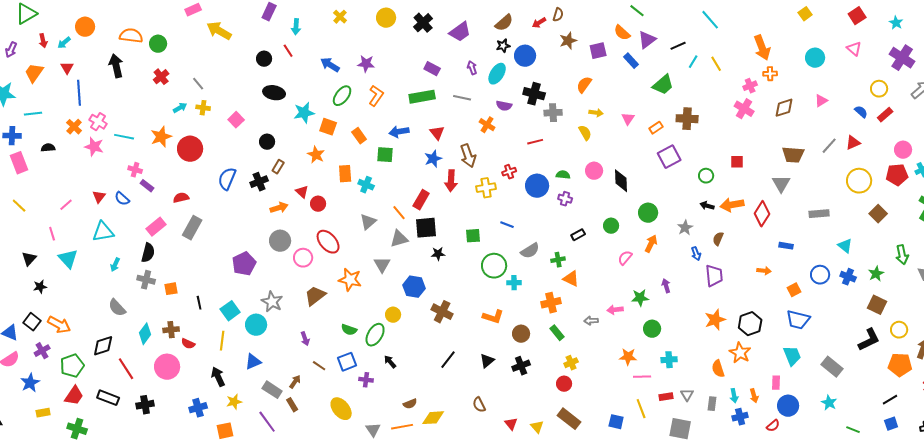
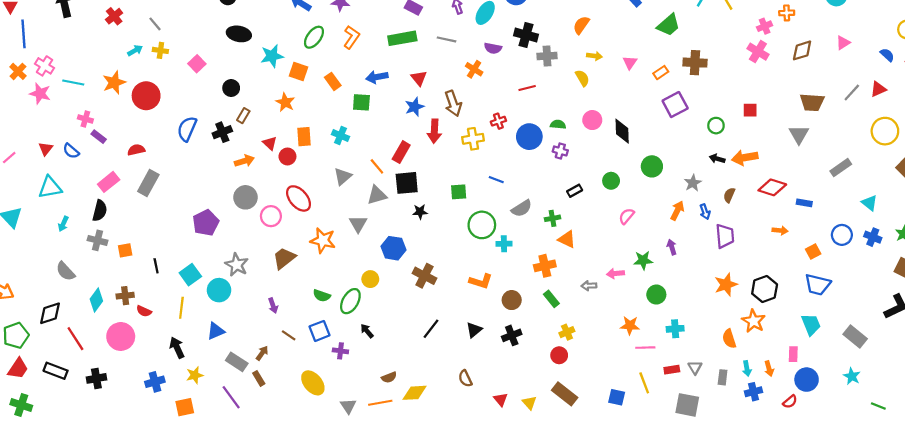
orange rectangle: (345, 174) -> (304, 137), moved
red diamond: (762, 214) -> (772, 187), moved, turned 75
gray rectangle: (819, 214) -> (841, 168), turned -30
orange arrow: (651, 244) -> (677, 211), moved

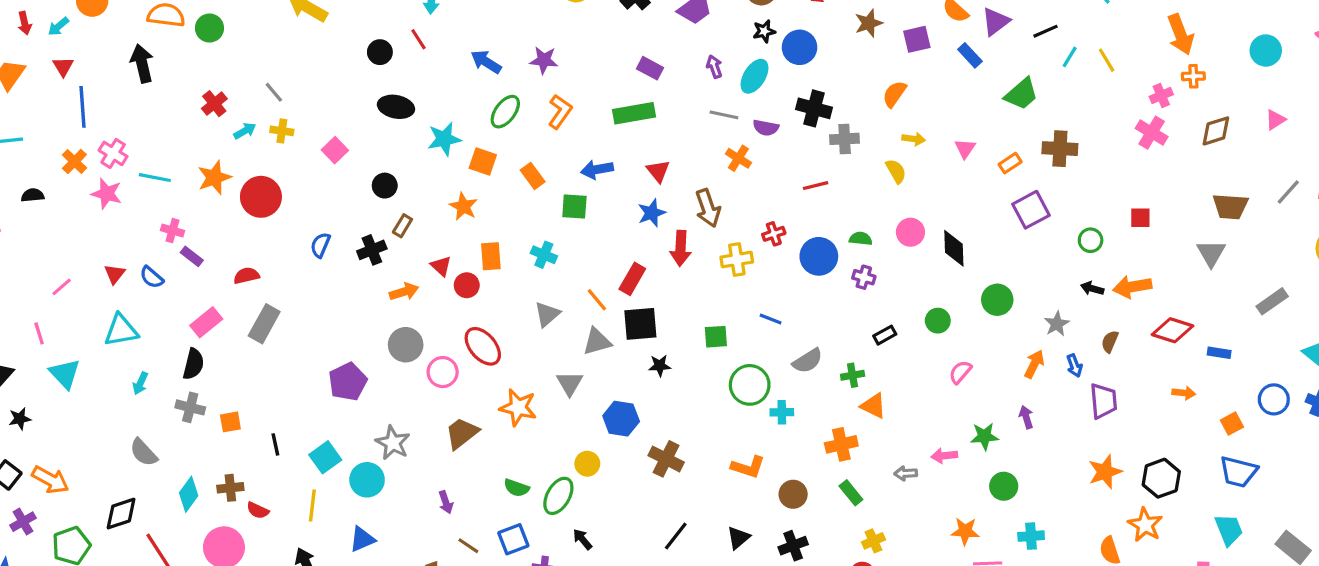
red cross: (114, 16) -> (214, 104), moved
gray line: (447, 39) -> (724, 115), moved
blue semicircle: (187, 129) -> (320, 245), size x0.7

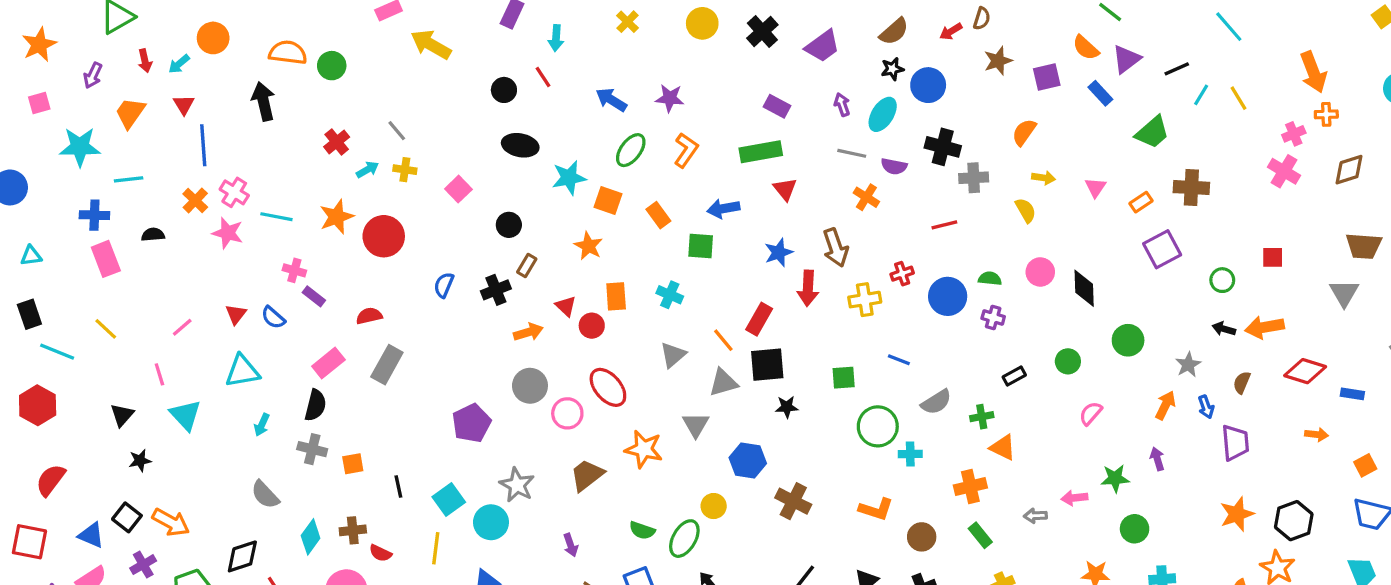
red triangle: (658, 171) -> (785, 189), moved

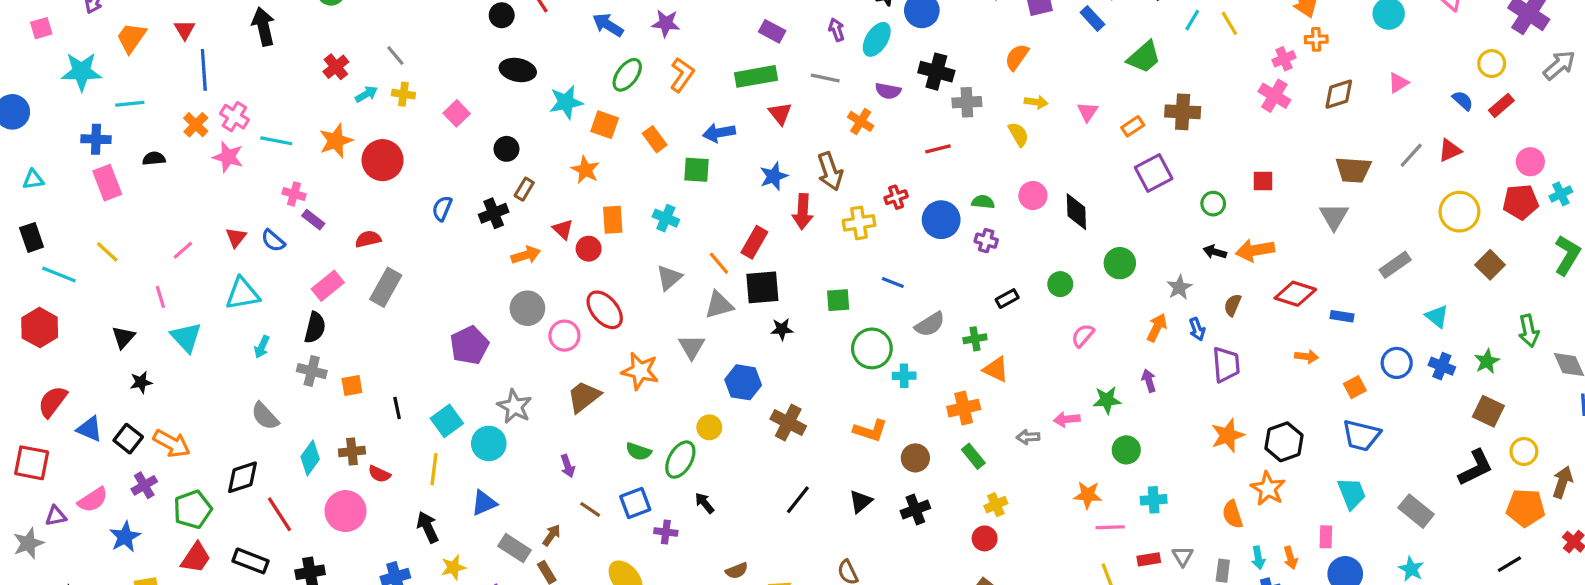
gray line: (852, 153) -> (825, 78), moved
blue triangle: (91, 535) -> (90, 429), moved

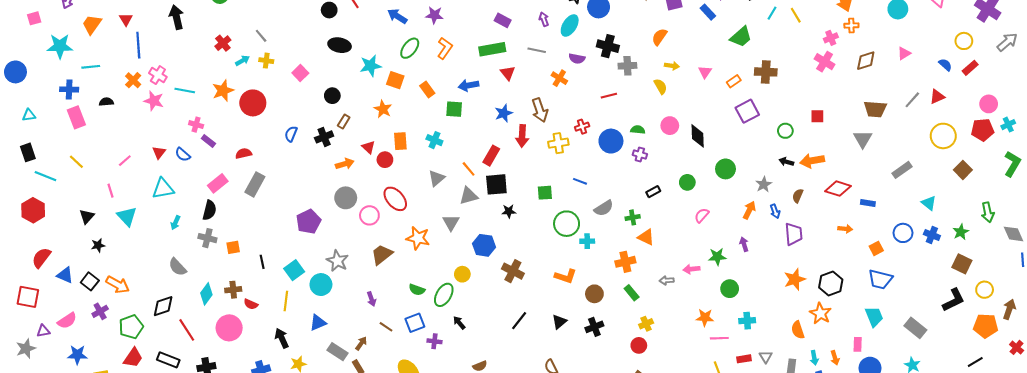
blue star: (125, 537) -> (77, 355), moved, turned 30

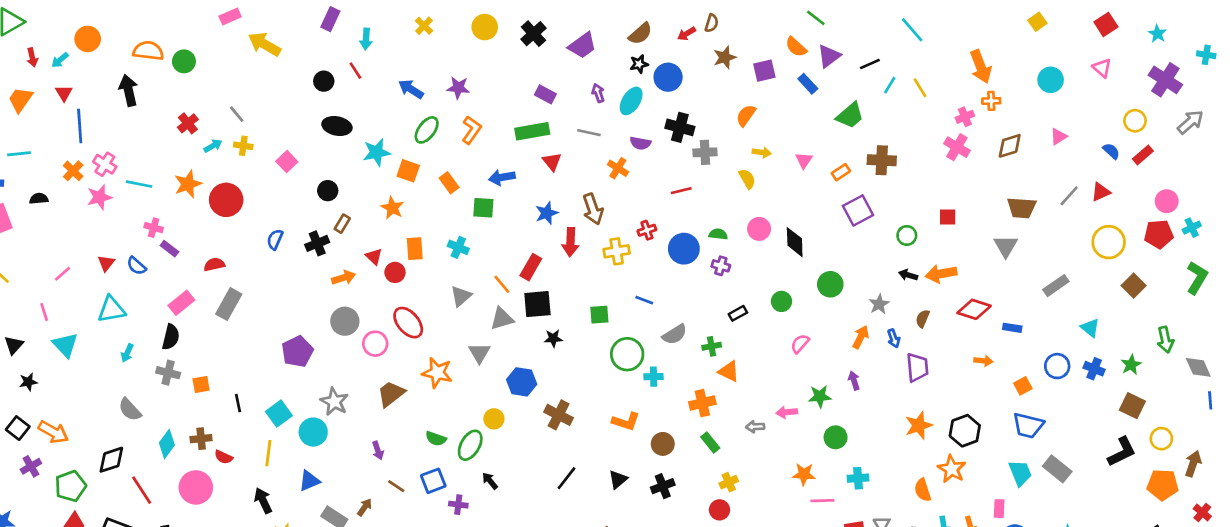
pink star: (154, 101) -> (100, 197), turned -30
gray rectangle: (915, 328) -> (1057, 469), moved

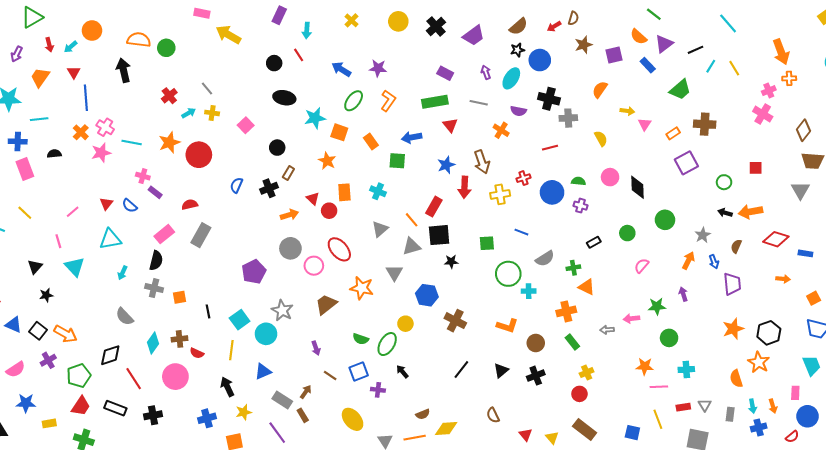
pink rectangle: (230, 17) -> (202, 13), turned 35
brown diamond: (1010, 146) -> (803, 130), moved, turned -35
yellow arrow: (762, 152) -> (627, 111), moved

